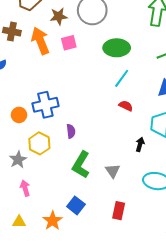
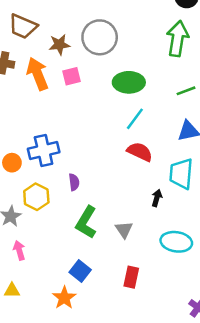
red semicircle: (126, 106) -> (140, 152), size x1.5
orange star: (53, 221) -> (64, 298), moved

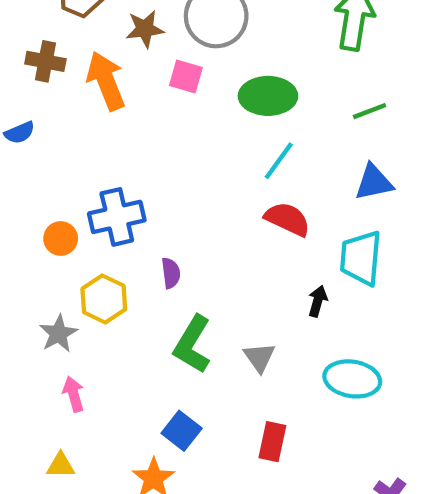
pink square: (72, 76) -> (186, 77), moved, turned 30

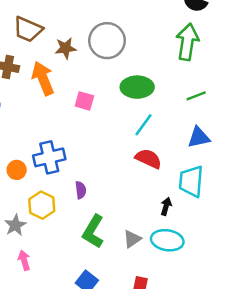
pink square: (186, 77) -> (84, 101), moved
gray triangle: (259, 357) -> (132, 239), turned 30
cyan ellipse: (352, 379) -> (167, 240), moved

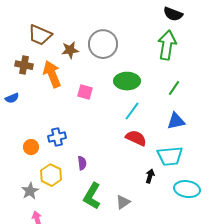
green line: (196, 96) -> (174, 88), turned -35
blue cross: (49, 157) -> (57, 137), size x0.7
cyan trapezoid: (191, 181) -> (170, 156), turned -100
cyan ellipse: (167, 240) -> (187, 189), moved

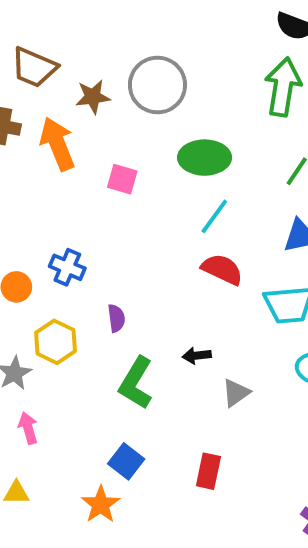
blue cross: (57, 137) -> (67, 267), turned 36
black arrow: (150, 176) -> (197, 356), moved, turned -112
gray triangle: (123, 202) -> (236, 393), moved

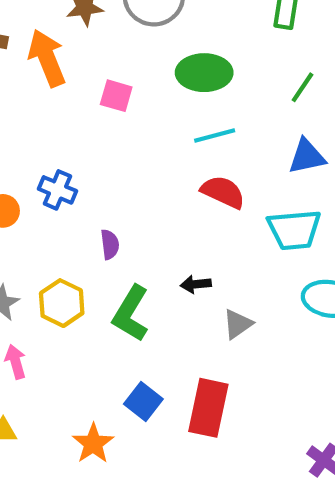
cyan line: (214, 216) -> (215, 135), turned 39
yellow hexagon: (56, 342) -> (62, 303), moved
blue square: (126, 461) -> (143, 402), moved
red rectangle: (208, 471) -> (208, 408), size x1.5

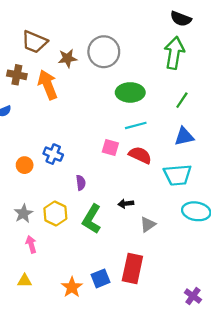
pink square: (116, 96) -> (110, 147), moved
blue square: (143, 402) -> (100, 278), moved, turned 30

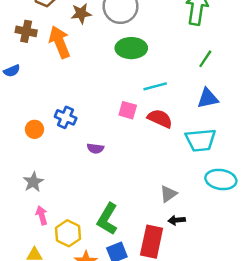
green ellipse: (130, 92) -> (131, 48), moved
purple semicircle: (81, 183) -> (95, 148), turned 104
black arrow: (126, 204) -> (177, 220), moved
yellow hexagon: (55, 214) -> (68, 233), moved
green L-shape: (92, 219) -> (107, 219), moved

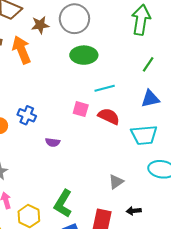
black arrow: (177, 220) -> (134, 211), moved

